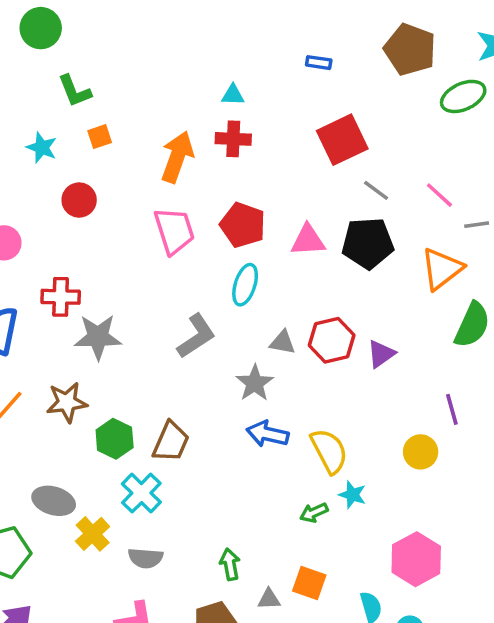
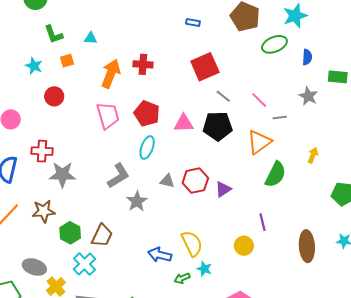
cyan triangle: (233, 95) -> (91, 38), moved
gray star: (255, 383) -> (137, 201), moved
blue arrow: (267, 434) -> (160, 255), moved

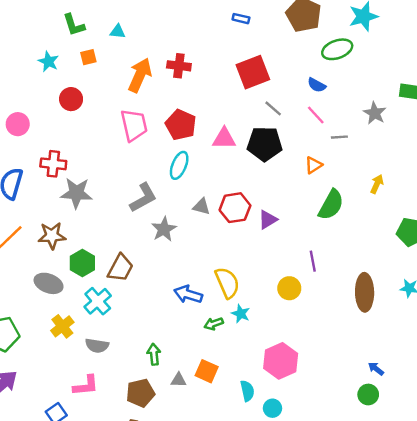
blue semicircle: (307, 57) -> (317, 85), moved, turned 112
orange triangle: (259, 142) -> (313, 165), size x0.6
gray ellipse: (34, 267) -> (49, 283), moved

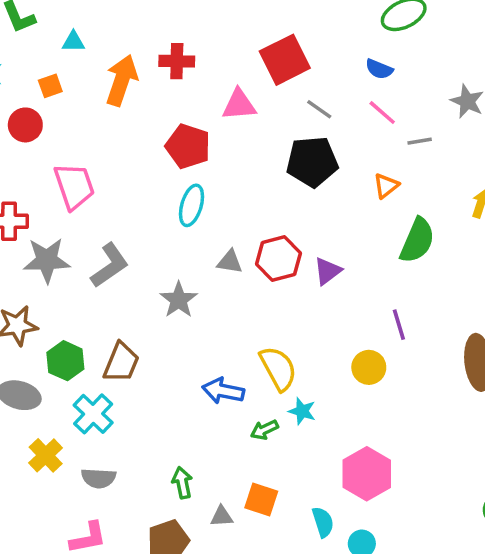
cyan triangle: (118, 32) -> (73, 42), moved
orange square: (88, 57) -> (50, 86), moved
pink trapezoid: (134, 125) -> (74, 186), moved
pink triangle: (224, 139) -> (239, 105), moved
gray L-shape: (143, 198) -> (110, 265), moved

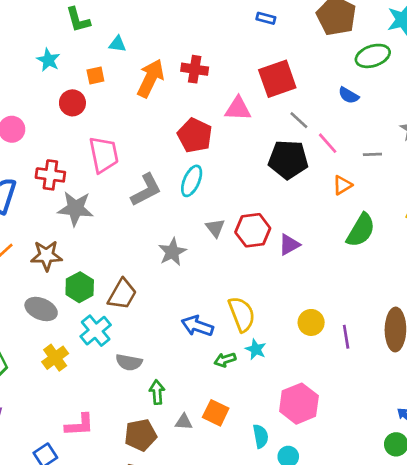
pink line: (382, 113) -> (328, 143), moved
gray triangle: (230, 262) -> (215, 228), turned 35
gray L-shape: (110, 265) -> (146, 190), moved
purple line: (399, 325) -> (346, 337), moved
gray semicircle: (99, 478) -> (129, 362), moved

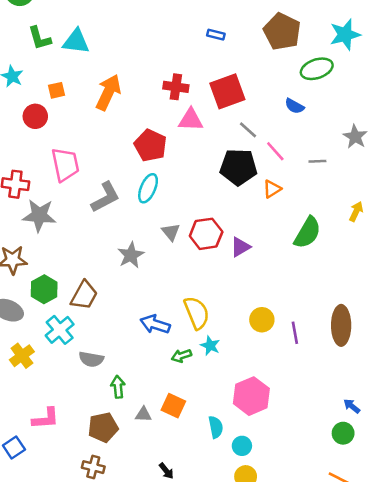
cyan triangle: (117, 44) -> (76, 41), moved, size x1.6
red cross: (195, 69) -> (176, 87), moved
orange triangle: (342, 185) -> (272, 189), moved

